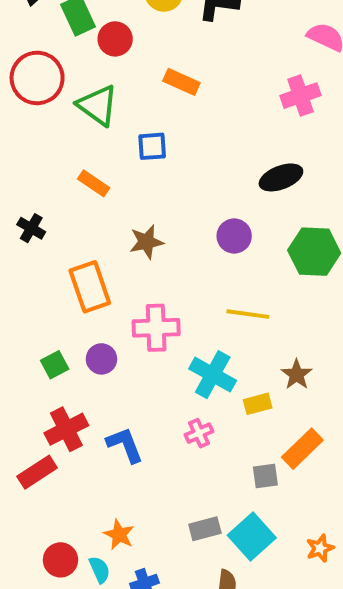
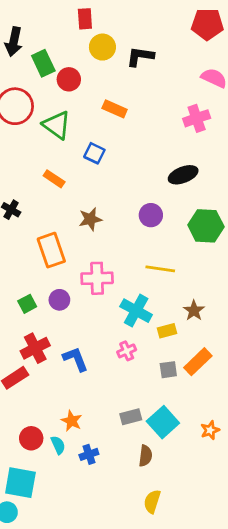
blue square: (152, 146) -> (94, 153), turned 30
gray square: (265, 476) -> (168, 370), moved

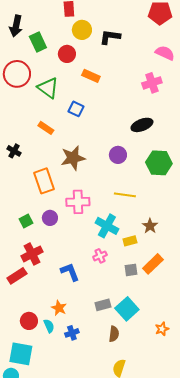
red circle: (69, 79) -> (67, 54), moved
brown star: (90, 219) -> (73, 158), size x1.4
blue L-shape: (76, 359) -> (70, 272), moved
orange star: (210, 430) -> (162, 329), moved

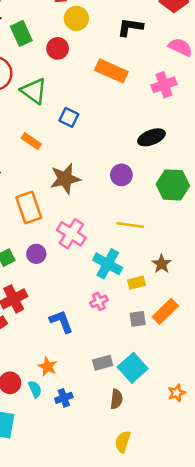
black L-shape: (110, 37) -> (130, 27), moved
orange rectangle: (91, 76) -> (111, 71), moved, size x1.4
pink cross: (78, 202) -> (71, 234), turned 35

